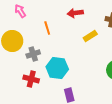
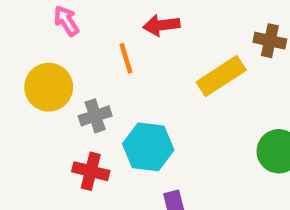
red arrow: (75, 13) -> (161, 25), moved
yellow rectangle: (90, 36) -> (221, 76), size x1.5

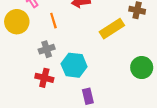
orange line: (126, 58) -> (53, 21), moved
yellow circle: (49, 87) -> (17, 22), moved

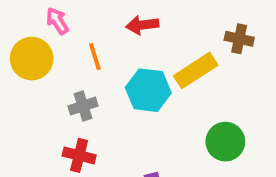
cyan hexagon: (74, 65) -> (148, 90), moved
green circle: (142, 68) -> (225, 142), moved

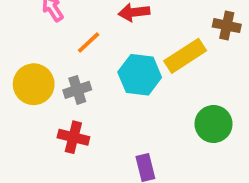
orange line: (95, 57) -> (89, 43), turned 64
yellow circle: (32, 59) -> (34, 84), moved

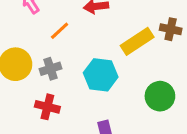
brown cross: (227, 26) -> (171, 29), moved
cyan hexagon: (140, 75) -> (101, 75), moved

